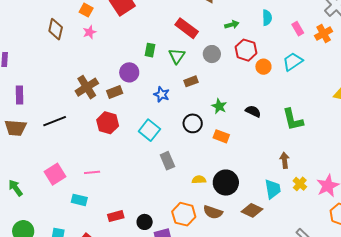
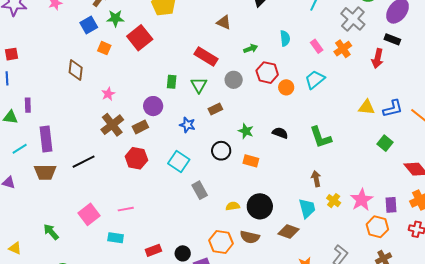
pink star: (89, 32) -> (108, 94), moved
purple rectangle: (19, 95) -> (46, 139), size x1.4

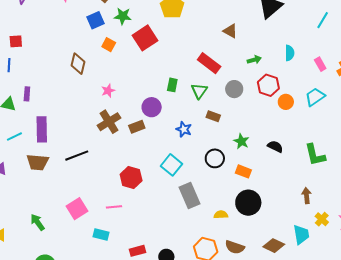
brown rectangle: (215, 109) -> (213, 116), turned 40
red hexagon: (136, 158) -> (131, 178), moved
gray rectangle: (200, 190) -> (189, 196), size x1.4
black circle: (260, 206) -> (248, 203), moved
cyan trapezoid: (307, 208) -> (301, 234), moved

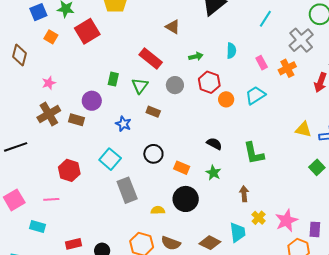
brown rectangle: (137, 127) -> (77, 120), turned 35
green star: (241, 141) -> (213, 173), moved

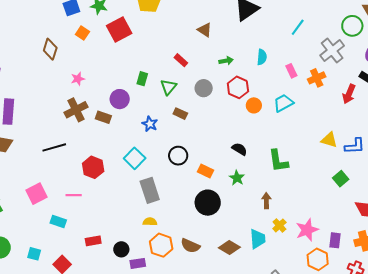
red rectangle: (151, 58) -> (181, 60), size x0.6
black line: (16, 147) -> (54, 147), moved
yellow semicircle: (158, 210) -> (150, 222), moved

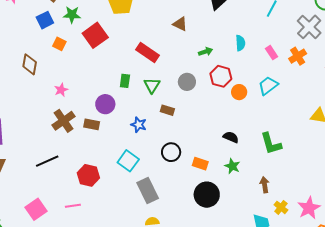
red rectangle: (181, 60) -> (147, 52), moved, size x1.6

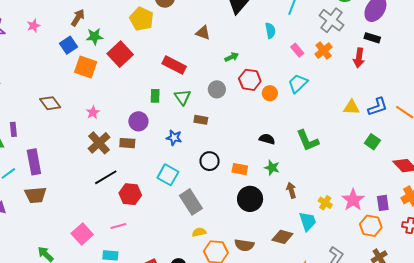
cyan semicircle: (240, 43) -> (270, 31), moved
orange square: (59, 44) -> (86, 67), size x1.6
brown diamond: (30, 64) -> (50, 103), moved, turned -40
black line: (47, 161) -> (106, 177), moved
brown arrow: (265, 185) -> (291, 190), moved

